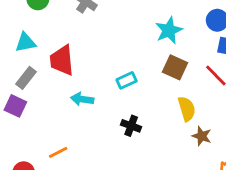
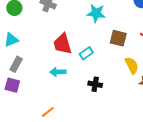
cyan star: (169, 30) -> (96, 13), moved, turned -30
red trapezoid: (62, 60) -> (62, 44), moved

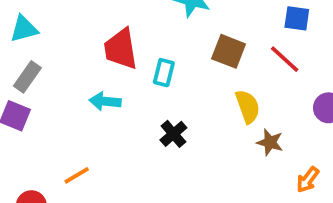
cyan rectangle: (86, 53) -> (164, 73), turned -48
black cross: (95, 84) -> (173, 134), turned 32

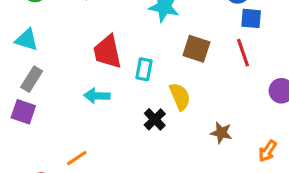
cyan triangle: (24, 29) -> (27, 40), turned 35
red line: (285, 59) -> (243, 53), turned 32
yellow semicircle: (248, 107) -> (180, 96), moved
brown star: (270, 142) -> (221, 133), moved

